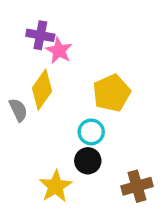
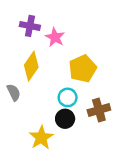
pink star: (59, 51) -> (55, 37), moved
gray semicircle: (18, 110) -> (14, 92), moved
brown cross: (137, 186) -> (99, 110), moved

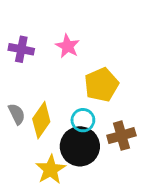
purple cross: (30, 26) -> (21, 49), moved
yellow diamond: (31, 66) -> (41, 120), moved
black circle: (65, 119) -> (80, 146), size x1.6

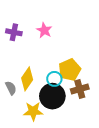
yellow pentagon: (101, 85) -> (70, 70), moved
gray semicircle: (17, 114) -> (11, 88), moved
yellow star: (51, 169) -> (33, 111), turned 30

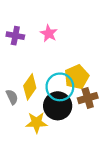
cyan circle: (54, 79) -> (60, 87), size x1.6

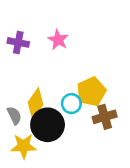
cyan circle: (60, 87) -> (71, 104), size x0.6
black circle: (58, 106) -> (48, 125), moved
yellow star: (36, 123) -> (24, 146), moved

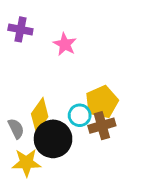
purple cross: (18, 42) -> (20, 29), moved
brown cross: (105, 117) -> (102, 126), moved

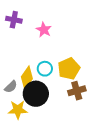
cyan circle: (80, 115) -> (45, 69), moved
brown cross: (102, 126) -> (77, 91), moved
gray semicircle: (16, 129) -> (11, 87), turned 72

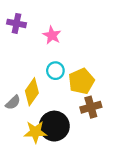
cyan circle: (45, 69) -> (55, 71), moved
black circle: (36, 94) -> (54, 126), moved
yellow star: (18, 110) -> (35, 132), moved

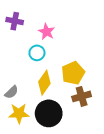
cyan circle: (55, 71) -> (37, 53), moved
yellow diamond: (32, 92) -> (44, 83), moved
yellow star: (35, 132) -> (19, 113), moved

